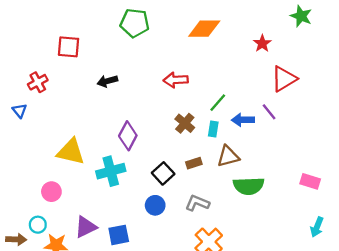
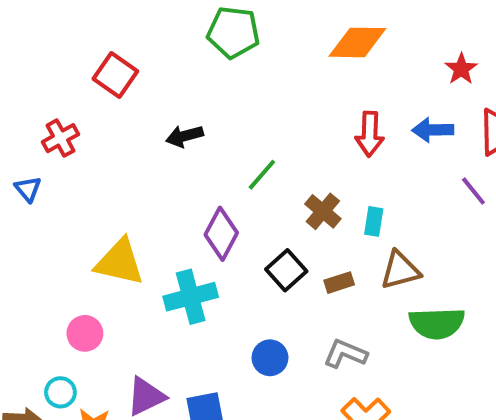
red square: (69, 47) -> (115, 75), turned 30
red arrow: (176, 80) -> (370, 134), moved, turned -85
green line: (218, 103) -> (262, 175), moved
blue arrow: (243, 120) -> (433, 130), moved
black square: (163, 173) -> (286, 270), moved

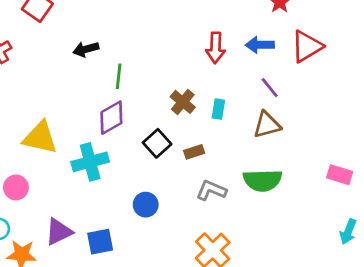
green line: (262, 175) -> (119, 76), moved, turned -35
purple line: (473, 191) -> (270, 88), moved
purple diamond: (221, 234) -> (111, 118), turned 32
brown triangle: (400, 270) -> (267, 125), moved
gray L-shape: (345, 354) -> (211, 190), moved

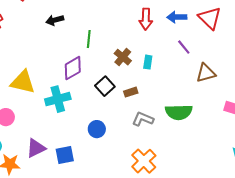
red triangle: (307, 46) -> (210, 18), turned -45
green line: (119, 76) -> (89, 39), moved
brown triangle: (267, 125) -> (206, 73), moved

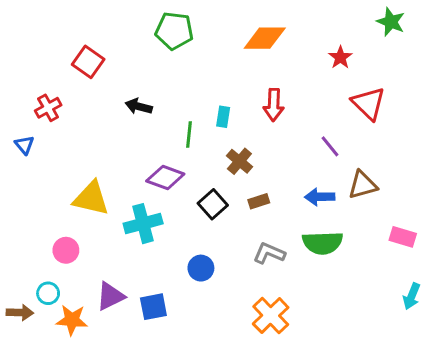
blue arrow: (177, 17) -> (320, 197), moved
black arrow: (55, 20) -> (139, 106), turned 30
cyan rectangle: (148, 62) -> (223, 117), moved
purple diamond: (73, 68) -> (165, 178), turned 50
brown rectangle: (131, 92) -> (259, 201), moved

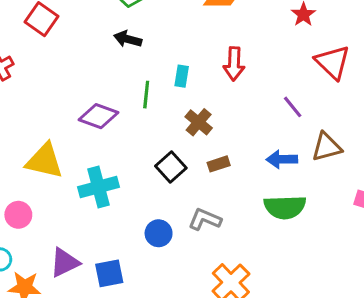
black arrow: (139, 106) -> (128, 39), moved
purple diamond: (165, 178) -> (98, 116), moved
gray L-shape: (269, 253) -> (205, 219), moved

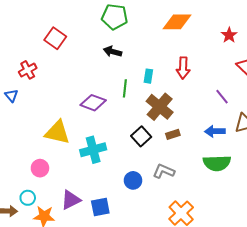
brown cross: (199, 122) -> (160, 107), size x1.5

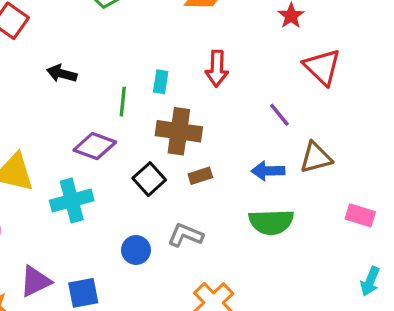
black arrow: (113, 52) -> (62, 74), moved
purple diamond: (93, 103) -> (95, 146), moved
brown cross: (160, 107) -> (179, 131), turned -32

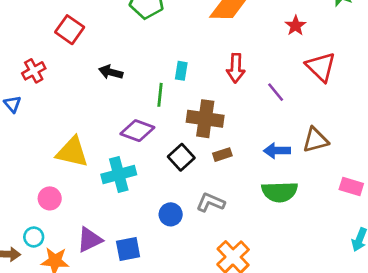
cyan rectangle: (161, 82) -> (181, 71), moved
purple line: (279, 115) -> (276, 92), moved

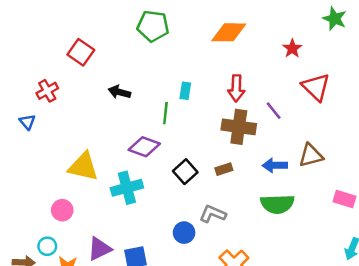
brown cross: (205, 119) -> (239, 127), moved
blue circle: (171, 214) -> (184, 233), moved

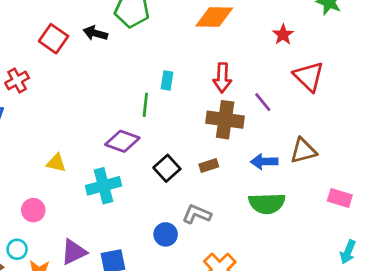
black arrow: (119, 92) -> (95, 33), moved
yellow triangle: (83, 167) -> (56, 163), size x0.6

